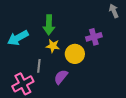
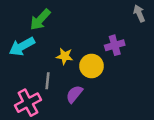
green arrow: (49, 25) -> (40, 20), moved, turned 42

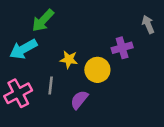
gray arrow: (139, 13) -> (148, 24), moved
pink cross: (28, 103) -> (18, 93), moved

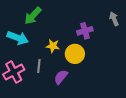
purple cross: (122, 48) -> (85, 31), moved
cyan arrow: (23, 49) -> (18, 38), turned -130

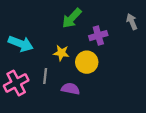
green arrow: (33, 16) -> (72, 18), moved
purple semicircle: (61, 77) -> (71, 89), turned 63

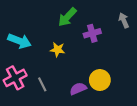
yellow circle: (87, 62) -> (100, 80), moved
gray line: (45, 76) -> (42, 84), moved, turned -32
purple semicircle: (71, 89) -> (78, 89), moved, turned -35

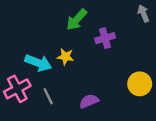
gray arrow: (124, 20) -> (143, 13), moved
cyan arrow: (19, 41) -> (38, 63), moved
yellow circle: (100, 80) -> (140, 84), moved

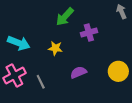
cyan arrow: (38, 63) -> (19, 43), moved
purple semicircle: (89, 101) -> (78, 72), moved

